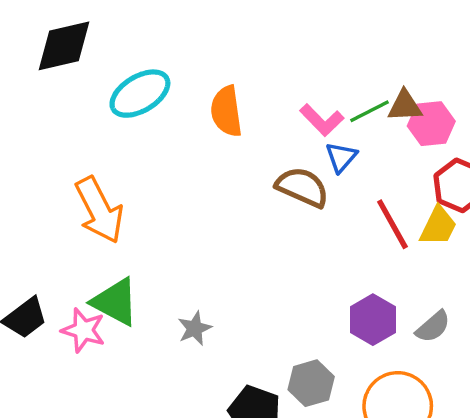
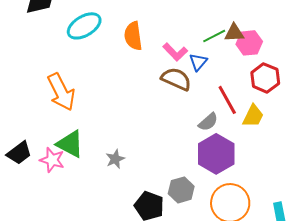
pink L-shape: (322, 120) -> (175, 52), moved
yellow trapezoid: (438, 226) -> (253, 116), moved
purple hexagon: (373, 320) -> (216, 154), size x1.4
gray semicircle: (433, 327) -> (208, 122), moved

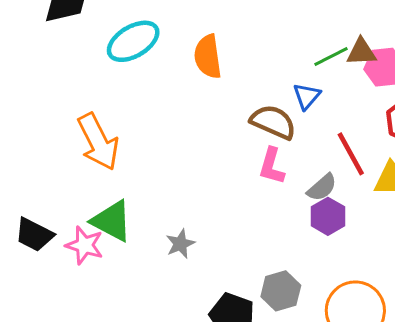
pink L-shape: (175, 52) -> (272, 166), moved, turned 60
black trapezoid: (19, 153) -> (34, 235), turned 64
purple hexagon: (216, 154) -> (328, 216), moved, size x0.6

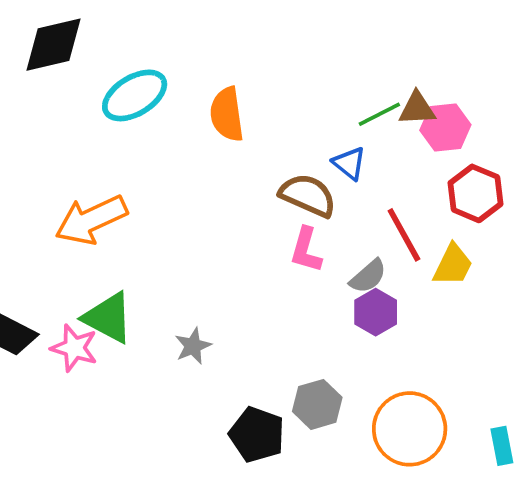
blue triangle: (307, 96) -> (349, 163), turned -32
orange arrow: (98, 142) -> (91, 220), turned 92

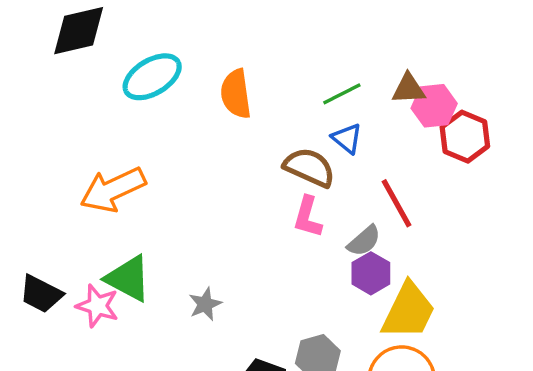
green line: (379, 114) -> (342, 94), moved
red hexagon: (476, 193) -> (465, 137), moved
yellow trapezoid: (453, 265) -> (409, 311), moved, size x1.5

